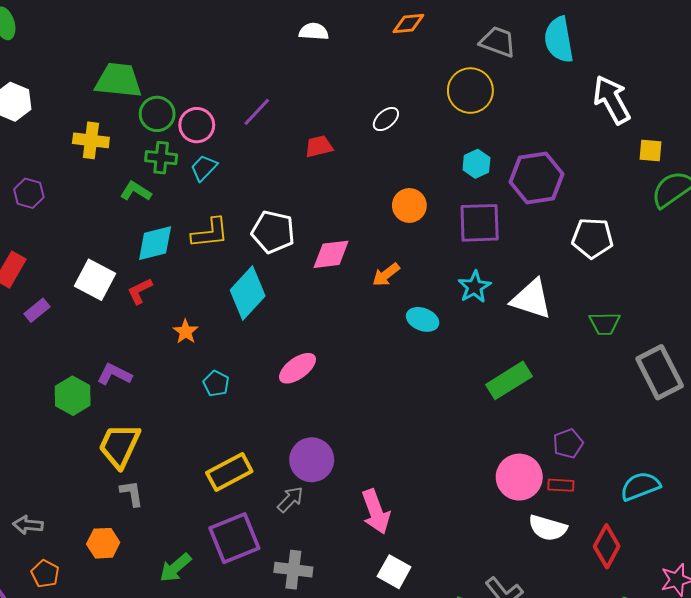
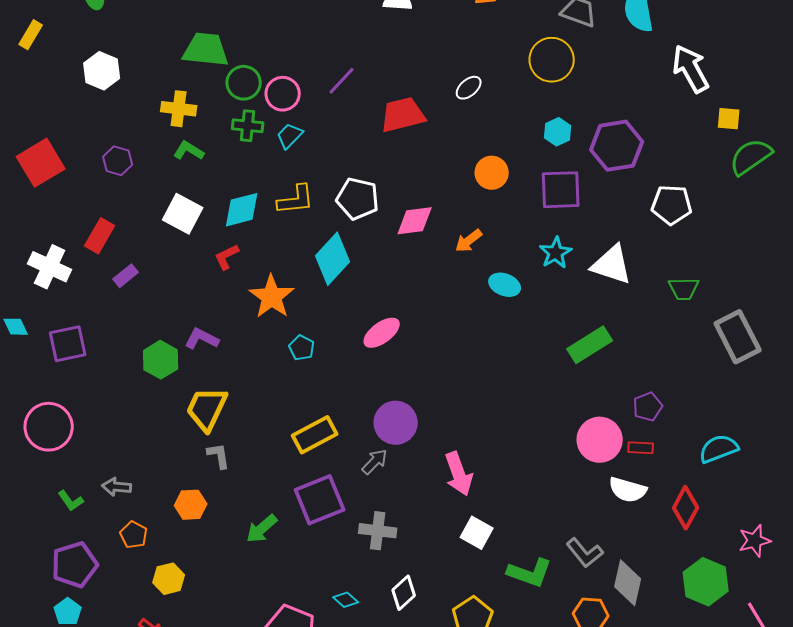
red trapezoid: (319, 146) -> (403, 115), size x1.6
green L-shape: (136, 191) -> (189, 151), moved
white square: (95, 280) -> (183, 214), moved
orange star: (186, 332) -> (272, 297), size x1.8

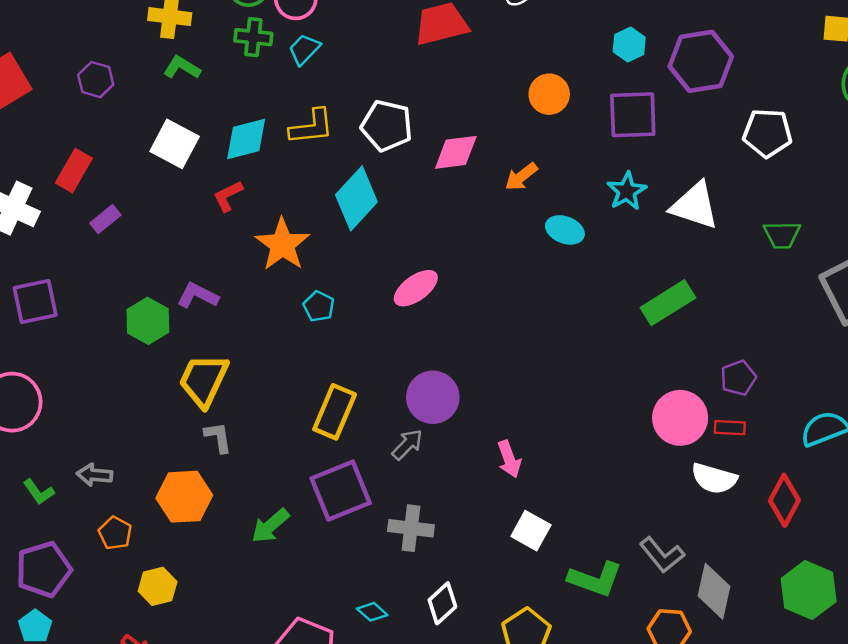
yellow rectangle: (315, 435) -> (335, 412), turned -39
pink arrow: (459, 474) -> (509, 459), size x0.7
orange hexagon: (191, 505) -> (184, 497), size x1.4

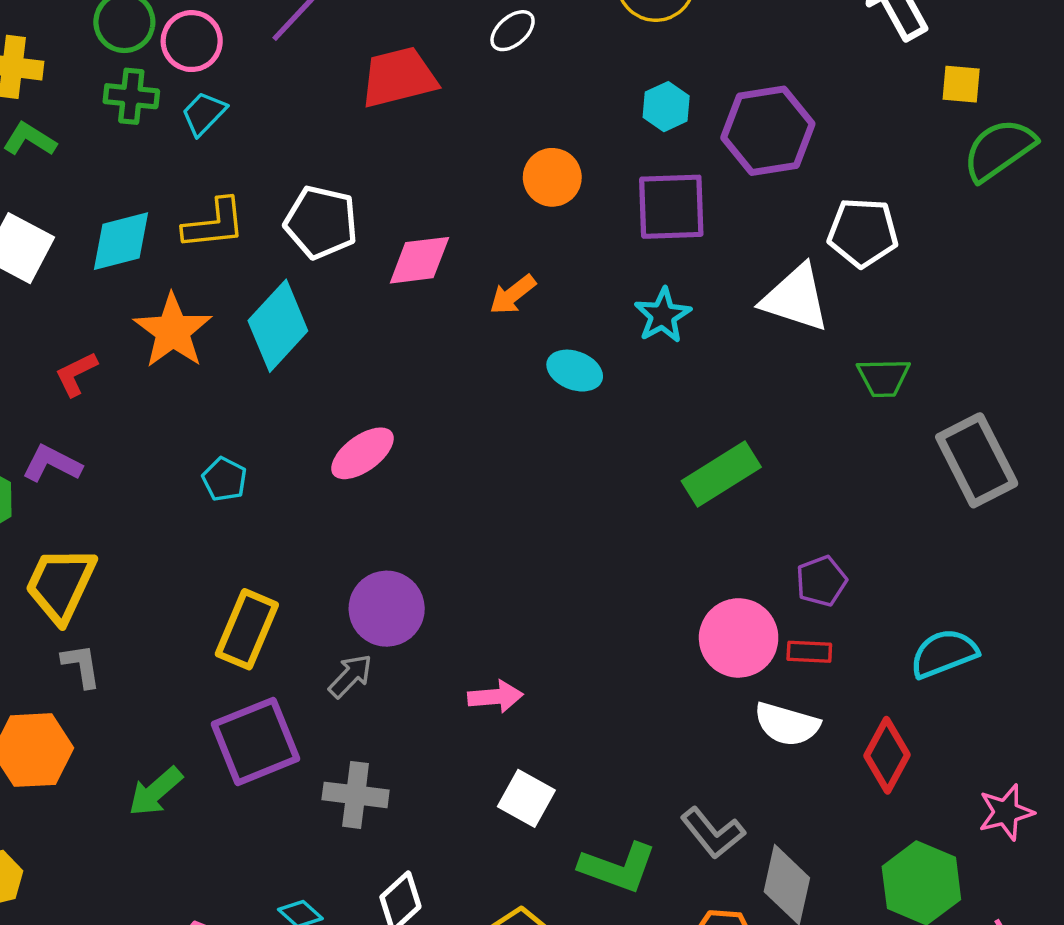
red L-shape: (228, 196) -> (76, 374), moved
white triangle: (695, 206) -> (796, 298), moved
orange star: (282, 244) -> (173, 331), moved
pink arrow: (509, 459) -> (495, 697), turned -75

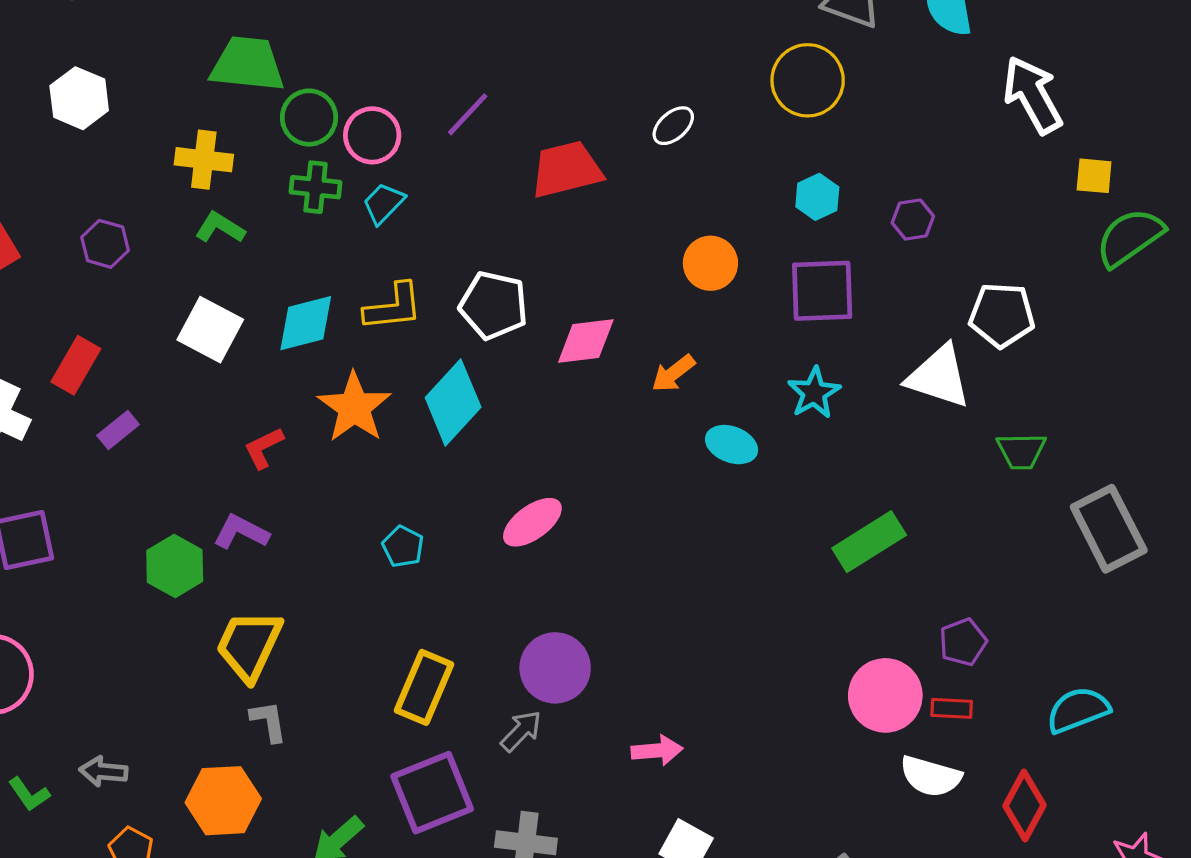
purple hexagon: (768, 131) -> (913, 220), size x0.5

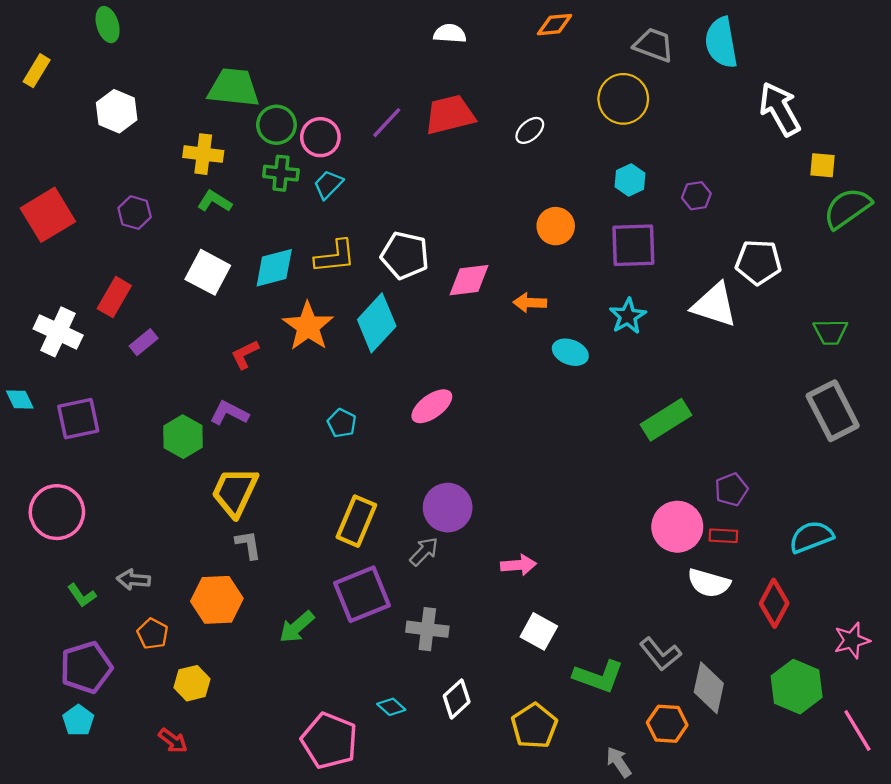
red trapezoid: (566, 169) -> (450, 115), moved
orange arrow: (673, 373) -> (530, 303), turned 40
green trapezoid: (1021, 451) -> (830, 332), moved

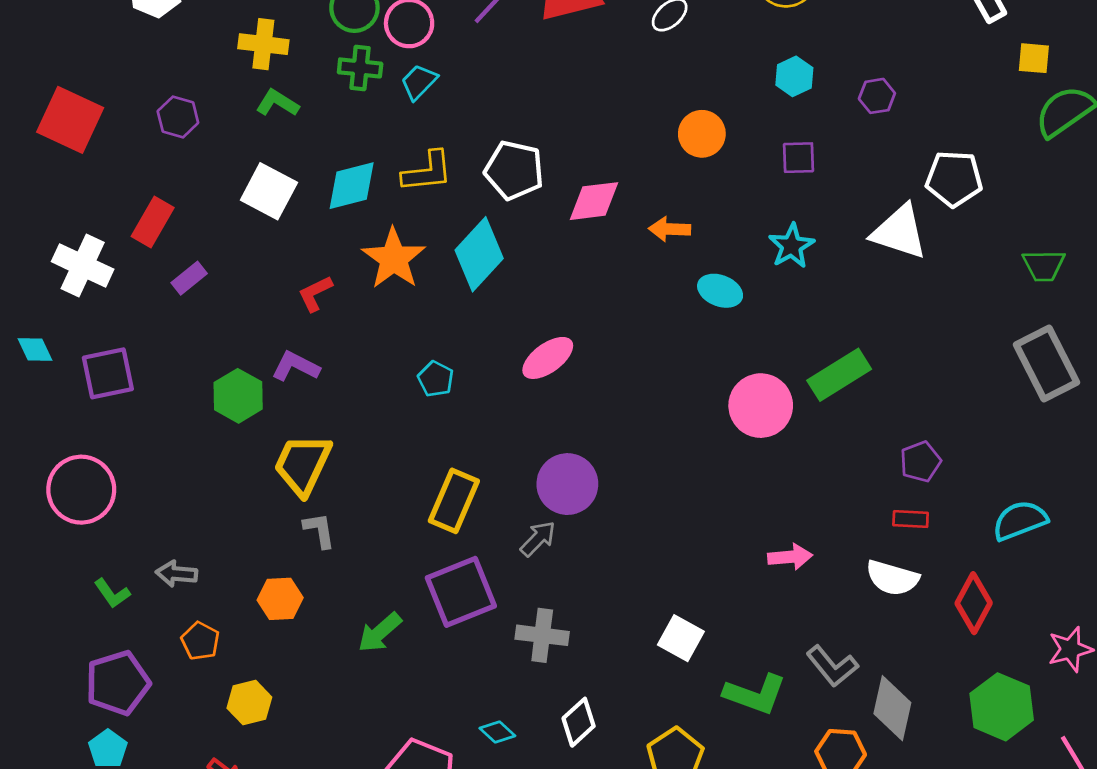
red square: (48, 215) -> (70, 120), turned -34
purple square: (633, 245) -> (799, 158), size x0.6
pink circle: (677, 527) -> (761, 406), moved
pink arrow: (519, 565) -> (790, 557), moved
orange hexagon: (217, 600) -> (280, 599), size x0.7

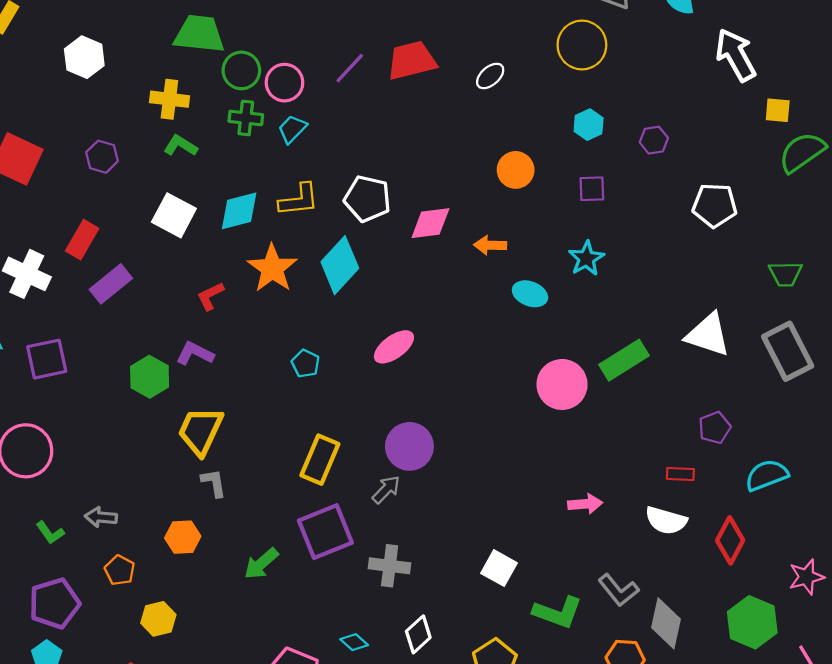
white triangle: (899, 232) -> (708, 335), moved
purple rectangle: (189, 278) -> (111, 284), size x1.5
purple pentagon: (920, 462) -> (715, 428), moved

